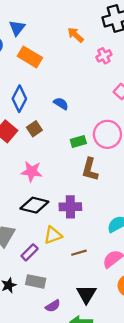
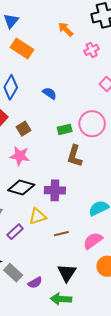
brown square: (34, 129) -> (24, 129), moved
gray rectangle: (36, 281) -> (13, 273), moved, turned 30

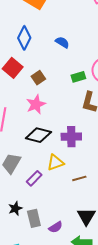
pink star: (20, 156) -> (36, 104), turned -30
gray rectangle: (13, 273) -> (34, 218), turned 36

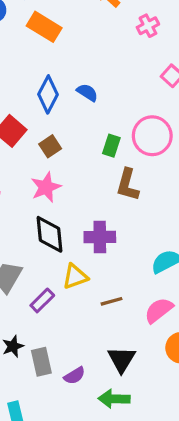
blue diamond: (24, 38) -> (48, 94), moved
green rectangle: (78, 77) -> (111, 146), turned -56
black diamond: (38, 135) -> (49, 234), turned 70

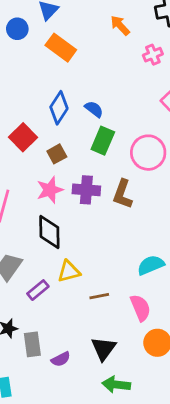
green rectangle: (111, 146) -> (103, 141), moved, size x1.4
purple cross: (100, 237) -> (86, 190), moved
pink semicircle: (159, 310) -> (140, 308), turned 100
green arrow: (114, 399) -> (116, 385), moved

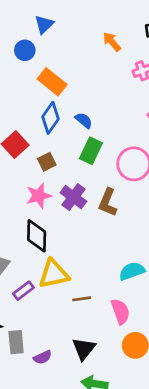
blue circle: (17, 29) -> (25, 50), moved
orange rectangle: (61, 48) -> (52, 82), moved
purple cross: (86, 190) -> (73, 197), turned 30
yellow triangle: (69, 271) -> (54, 274), size x1.4

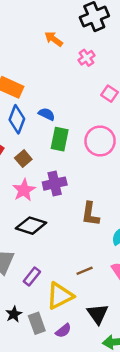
purple cross: (73, 197) -> (55, 184), turned -35
brown L-shape: (108, 202) -> (90, 214), moved
black diamond: (37, 236) -> (31, 226), turned -60
yellow triangle: (54, 274) -> (60, 296), moved

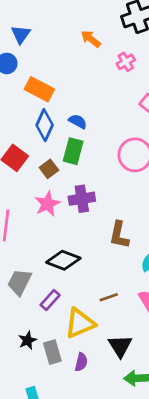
green rectangle: (60, 139) -> (73, 151), moved
black diamond: (31, 226) -> (63, 260), moved
purple semicircle: (63, 331) -> (81, 362), turned -42

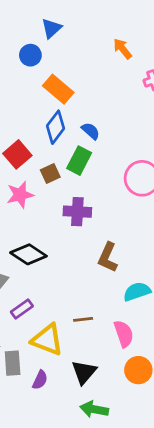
pink star: (47, 204) -> (20, 195), moved
black diamond: (63, 260) -> (28, 254), moved
yellow triangle: (80, 323) -> (47, 340), turned 32

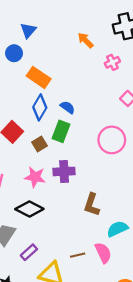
pink star: (20, 195) -> (35, 177), moved, turned 30
pink semicircle: (124, 334) -> (103, 253), moved

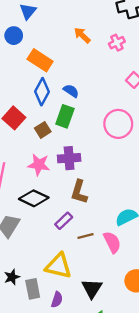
orange arrow: (85, 40) -> (82, 35), moved
brown L-shape: (92, 205) -> (79, 192), moved
purple rectangle: (29, 252) -> (64, 221), moved
brown line: (78, 255) -> (86, 236), moved

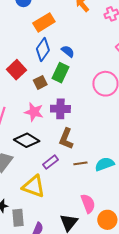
orange rectangle: (40, 60) -> (44, 22), turned -70
brown line: (86, 236) -> (80, 163), moved
pink semicircle: (112, 242) -> (88, 204), moved
yellow triangle: (58, 266) -> (34, 186), moved

